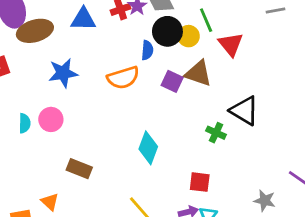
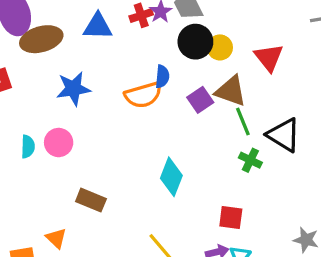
green line: (206, 20) -> (243, 121), moved
blue semicircle: (147, 50) -> (162, 77), moved
purple square: (172, 81) -> (200, 100), turned 30

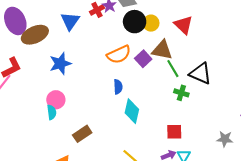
blue triangle: (98, 26) -> (70, 21), turned -48
blue semicircle: (162, 77) -> (118, 87), moved
orange semicircle: (143, 95) -> (119, 54), moved
cyan semicircle: (28, 147) -> (52, 112), moved
brown rectangle: (91, 200) -> (82, 134), turned -48

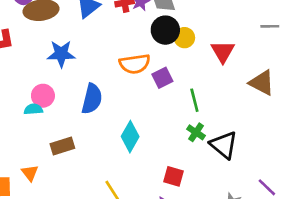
brown triangle: (162, 50) -> (262, 83), moved
black triangle: (201, 73) -> (224, 145), moved
blue semicircle: (118, 87) -> (92, 99), moved, size x1.6
cyan semicircle: (52, 112) -> (33, 109), turned -104

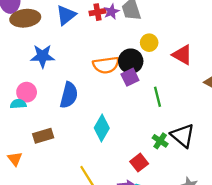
black circle: (165, 30) -> (131, 61), moved
red triangle: (223, 51) -> (182, 55), turned -30
green cross: (196, 132) -> (160, 141), moved
red square: (173, 176) -> (139, 163), turned 36

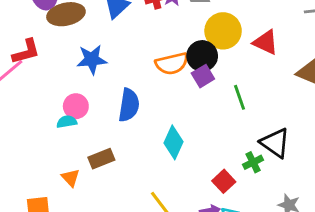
yellow circle: (149, 43) -> (223, 31), size x1.6
green cross: (160, 141) -> (253, 162), moved, turned 35
orange triangle: (15, 159) -> (71, 178), moved

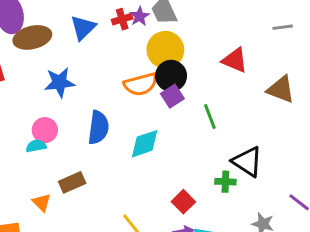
yellow circle: (223, 31) -> (165, 50), moved
cyan diamond: (173, 142) -> (145, 144), moved, turned 48
green cross: (253, 162) -> (225, 182), turned 30
red square: (224, 181) -> (183, 202), moved

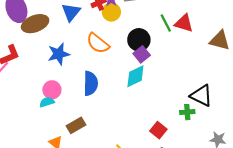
yellow circle: (165, 50) -> (111, 12), moved, size x0.7
orange semicircle: (141, 84) -> (98, 43), moved, turned 60
green line: (210, 117) -> (166, 23), moved
cyan diamond: (145, 144) -> (135, 76), moved

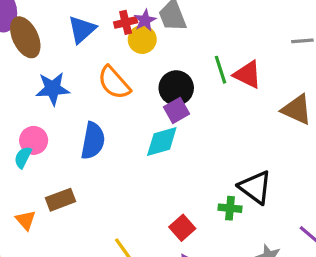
brown ellipse: (35, 24) -> (25, 37), turned 75
cyan semicircle: (47, 102) -> (23, 157), turned -56

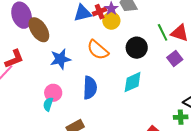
blue triangle: (82, 29) -> (83, 13), moved, turned 36
purple square: (176, 110) -> (175, 58), moved

